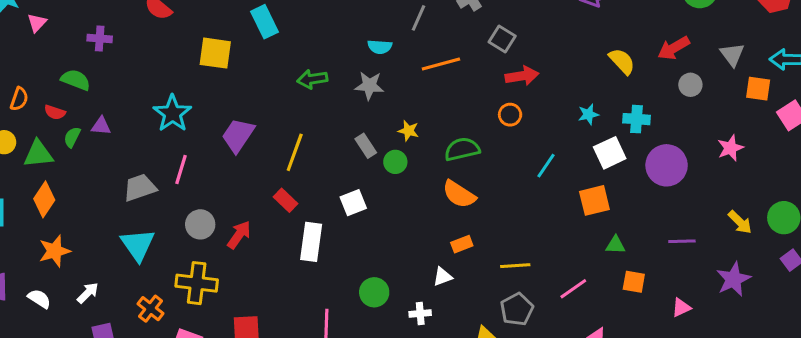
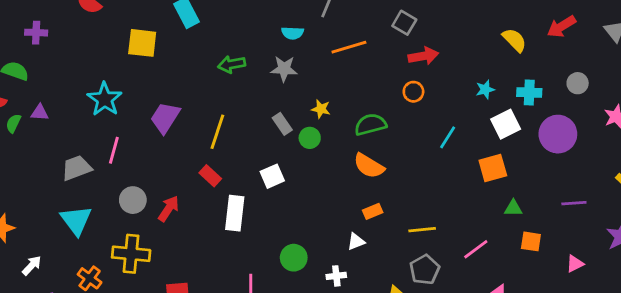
gray circle: (690, 85) -> (578, 83), moved

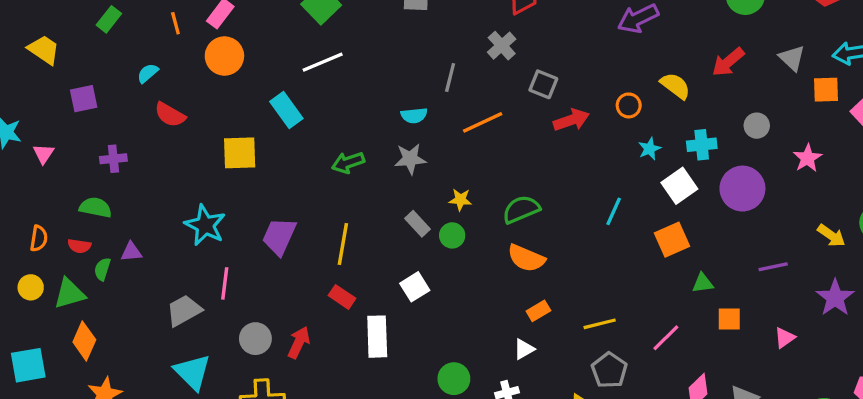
orange circle: (413, 92) -> (629, 105), moved

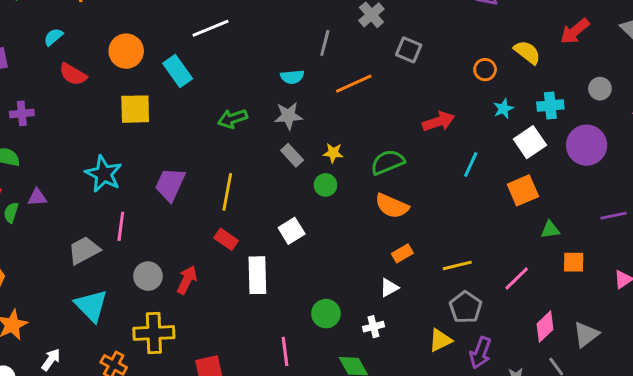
orange circle: (224, 56) -> (126, 51), moved
red arrow: (571, 120) -> (439, 121), moved
gray rectangle: (418, 224) -> (292, 155), moved

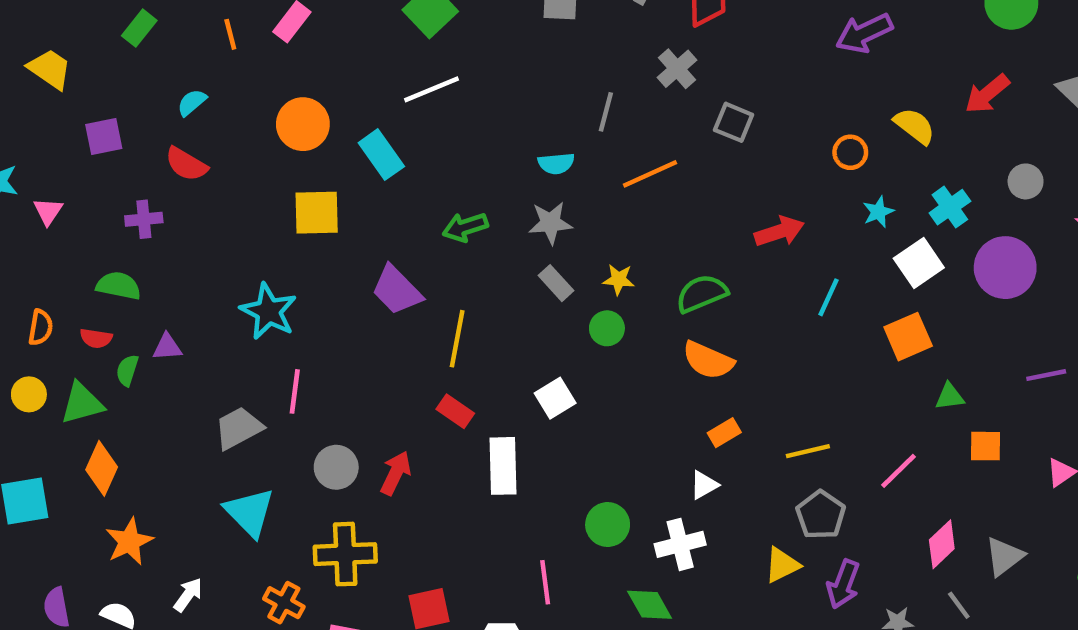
red semicircle: (73, 74) -> (186, 164), moved
cyan cross: (550, 105) -> (950, 207), turned -30
purple trapezoid: (170, 184) -> (397, 290), moved, turned -69
white cross: (373, 327) -> (680, 544), size x1.5

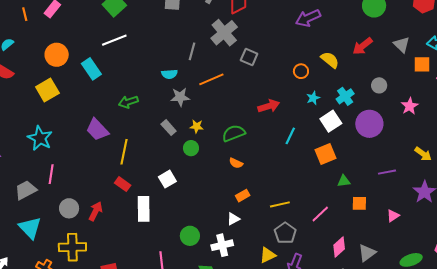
gray cross: (677, 69) -> (224, 33), size x1.5
yellow square: (317, 213) -> (47, 90), moved, turned -30
gray star: (550, 223) -> (180, 97), moved
orange semicircle: (708, 360) -> (236, 163), size x0.6

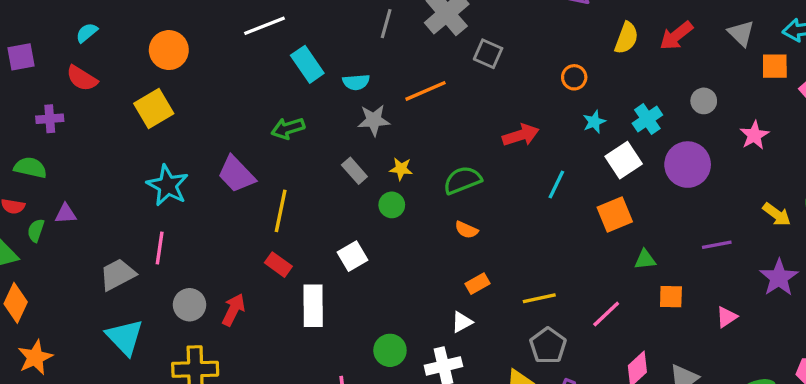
gray line: (192, 51) -> (386, 24), moved
yellow semicircle: (330, 60) -> (626, 38), moved, turned 72
cyan rectangle: (91, 69) -> (307, 64), moved
cyan star: (40, 138) -> (168, 185), moved

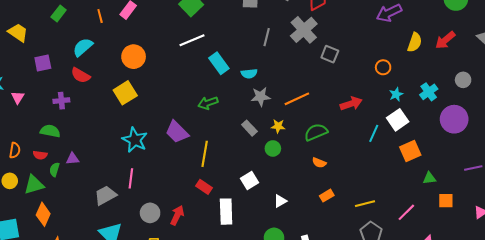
cyan semicircle: (87, 33) -> (83, 47), size x1.5
orange line: (425, 91) -> (297, 99), moved
white square: (624, 160) -> (398, 120), moved
white triangle: (462, 322) -> (280, 201), moved

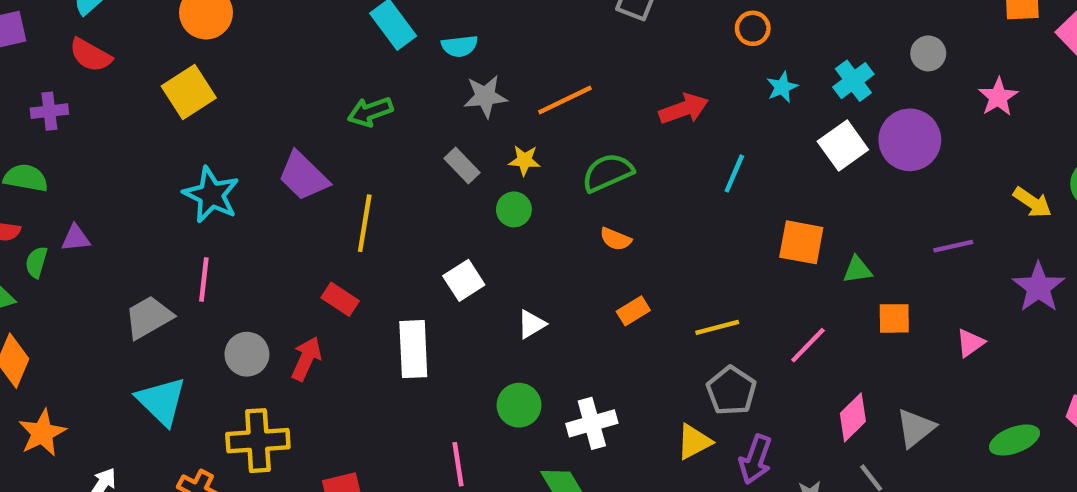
white square: (398, 120) -> (843, 146), moved
orange square: (410, 151) -> (801, 242), moved, turned 35
red rectangle: (204, 187) -> (340, 299), moved

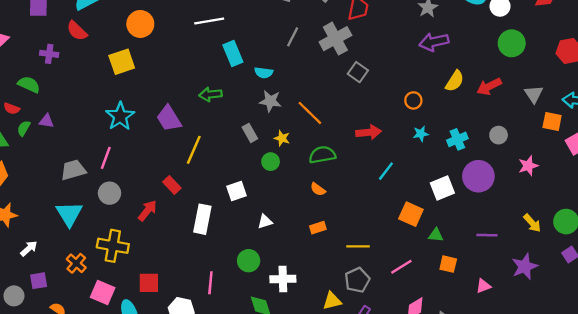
orange line: (565, 100) -> (310, 113), turned 56
white square: (843, 146) -> (442, 188), moved
gray circle: (247, 354) -> (110, 193), moved

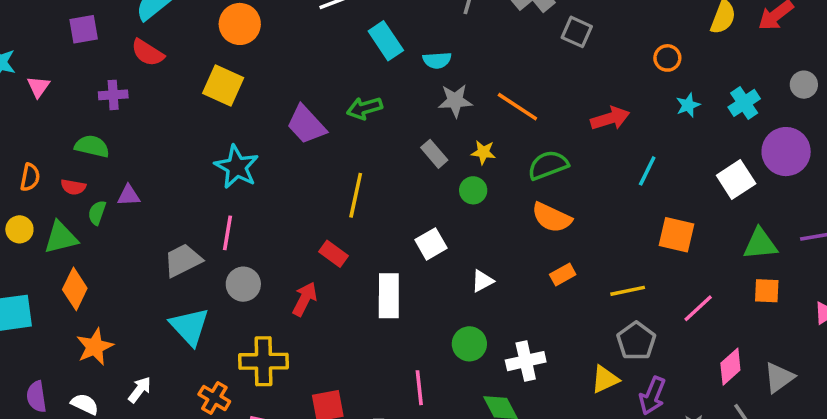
yellow square: (122, 62) -> (223, 85), turned -36
purple trapezoid: (169, 118) -> (306, 125), moved
orange semicircle: (318, 189) -> (552, 218), size x1.6
orange square: (411, 214) -> (677, 235), moved
green triangle: (436, 235) -> (760, 244), moved, size x1.5

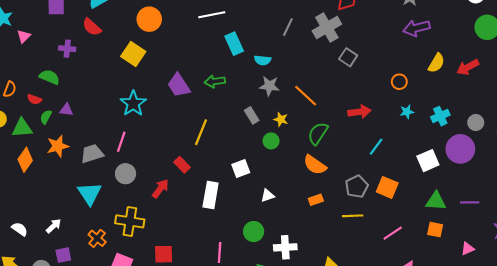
gray circle: (804, 85) -> (476, 123), moved
green semicircle: (548, 165) -> (318, 133), turned -45
gray pentagon: (636, 341) -> (357, 187), moved
orange star: (95, 347) -> (58, 146), moved

